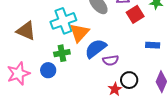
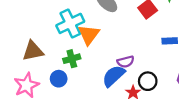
brown triangle: (26, 31) -> (33, 51), moved, turned -30
blue semicircle: (96, 49) -> (114, 76), moved

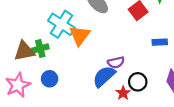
cyan cross: (70, 23) -> (61, 24), turned -32
green cross: (72, 59) -> (40, 49), moved

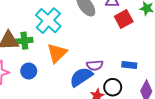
orange triangle: (80, 35) -> (57, 53), moved
blue rectangle: (160, 42) -> (129, 65), moved

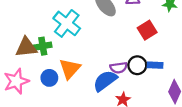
red square: (124, 19) -> (147, 30), moved
orange triangle: (57, 53) -> (70, 69), moved
black circle: (113, 87) -> (137, 65), moved

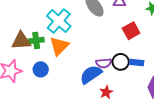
orange triangle: (70, 69) -> (59, 46), moved

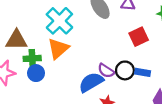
green cross: (36, 40) -> (32, 58), moved
purple semicircle: (104, 63) -> (106, 71), turned 35

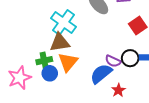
brown triangle: (16, 40) -> (60, 42), moved
orange triangle: (58, 49) -> (68, 62), moved

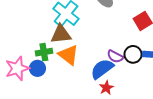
orange triangle: (68, 62) -> (68, 55), turned -35
blue circle: (50, 73) -> (37, 68), moved
red star: (118, 90) -> (106, 88), moved

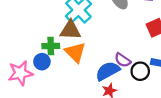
black circle: (133, 54) -> (140, 71), moved
pink star: (17, 68) -> (20, 73), moved

